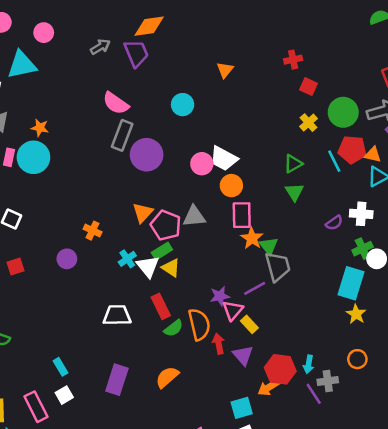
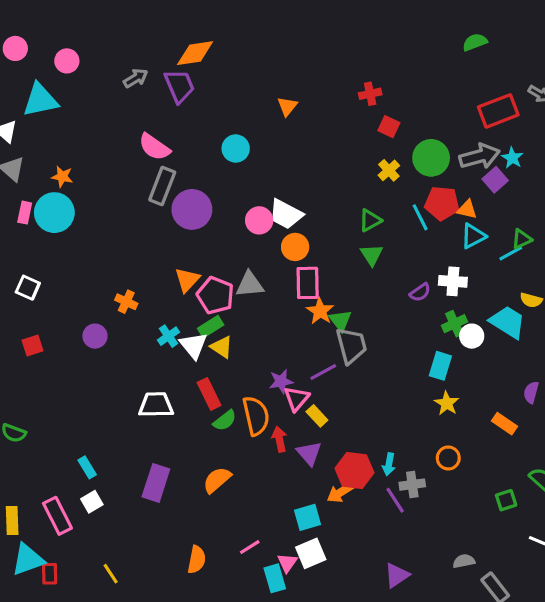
cyan rectangle: (351, 283) -> (440, 366), size x0.7

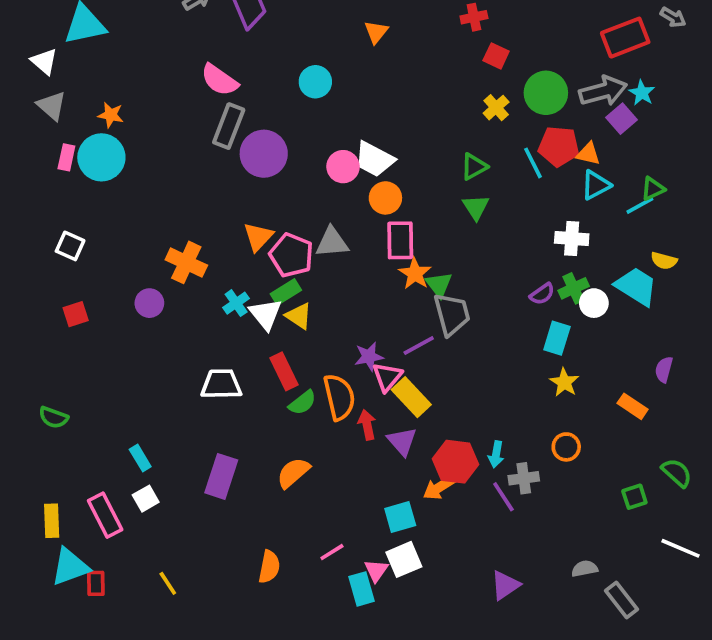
purple semicircle: (420, 292) -> (542, 294), moved
orange cross: (126, 302) -> (186, 262), size x1.5
yellow rectangle: (317, 416) -> (411, 397), size x1.5

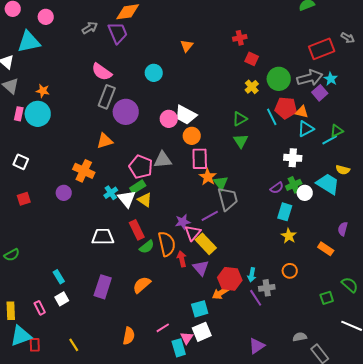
orange triangle: (258, 237) -> (105, 141), moved, turned 30
green semicircle: (53, 417) -> (12, 255), turned -49
pink rectangle: (105, 515) -> (40, 308), size x0.6

